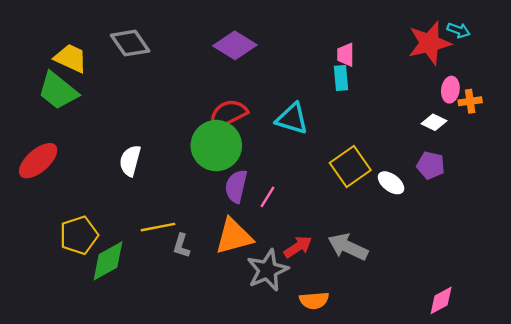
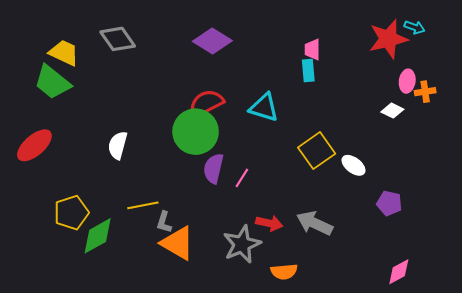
purple pentagon: (431, 165) -> (389, 203), moved
orange triangle: (234, 236) -> (178, 243), moved, turned 45
red arrow: (298, 247) -> (269, 223), turned 45

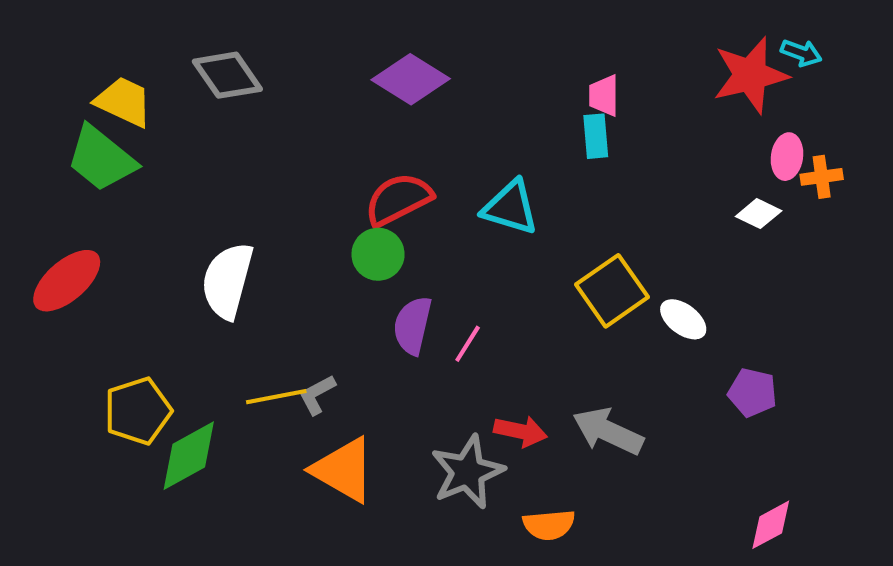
green circle: (196, 132) -> (378, 254), size x0.6
white semicircle: (118, 145) -> (227, 281), size x1.4
gray L-shape: (164, 222) -> (317, 395), moved, turned 45

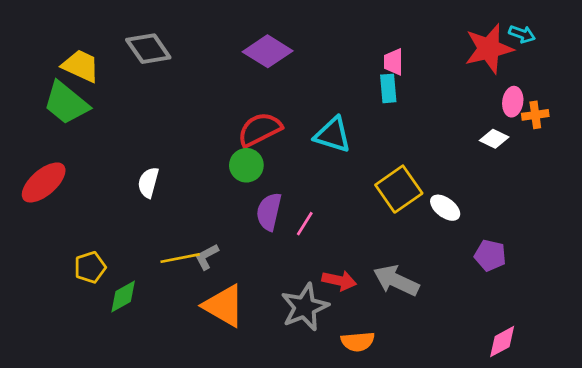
white semicircle: (227, 281) -> (148, 182), size x0.6
yellow pentagon: (138, 411) -> (90, 267), size x0.7
green diamond: (189, 456) -> (123, 296), size x0.7

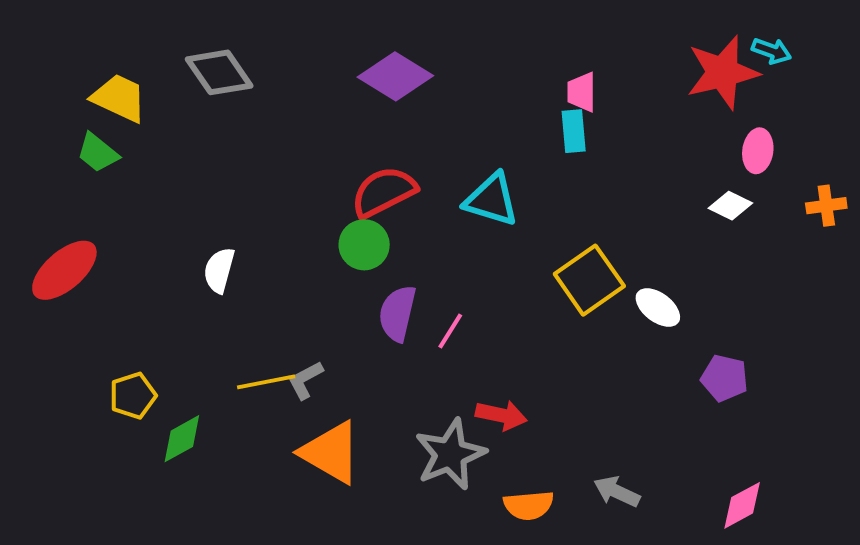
green trapezoid: (66, 103) -> (98, 153), size x0.6
orange cross: (535, 115) -> (826, 206), moved
gray arrow: (396, 281) -> (617, 492), moved, size x0.7

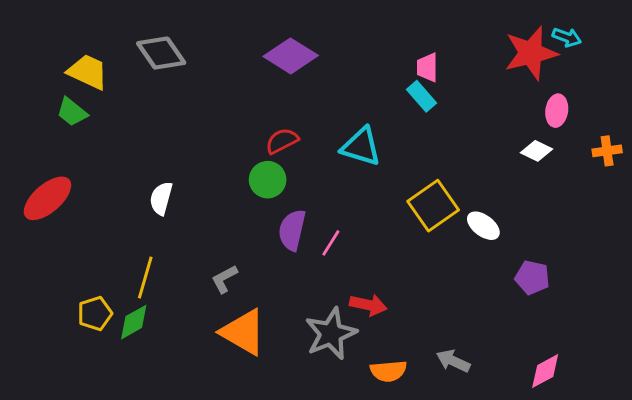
cyan rectangle: (574, 131) -> (422, 96), turned -36
red semicircle: (384, 192) -> (282, 141), size x0.7
yellow line: (266, 382) -> (145, 277), moved, turned -63
yellow pentagon: (133, 396) -> (95, 313), moved

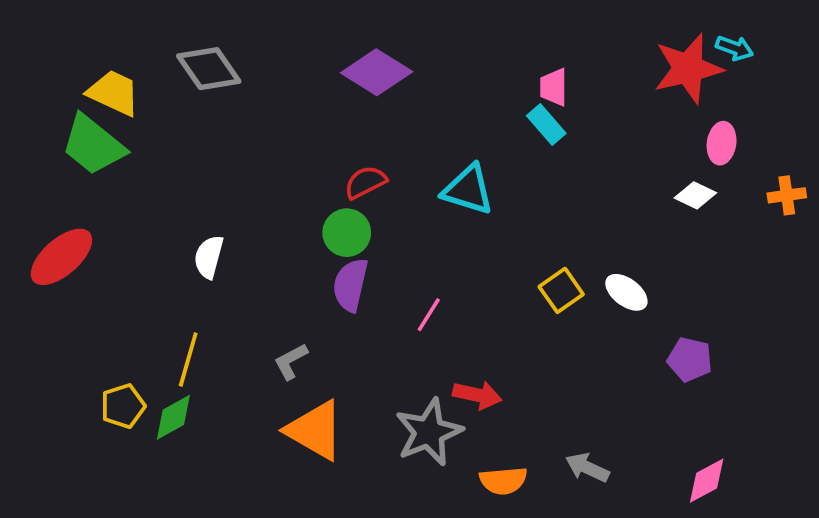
green trapezoid: (72, 112) -> (93, 145), size x1.6
yellow square: (433, 206) -> (561, 290), moved, size x0.7
purple semicircle: (292, 230) -> (350, 285), moved

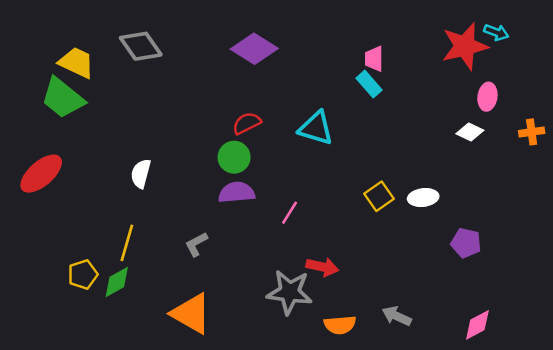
purple semicircle: (350, 285) -> (237, 192), turned 72
white ellipse: (626, 292) -> (423, 198), turned -44
orange triangle: (315, 430) -> (191, 314), moved
gray star: (429, 432) -> (290, 292), turned 30

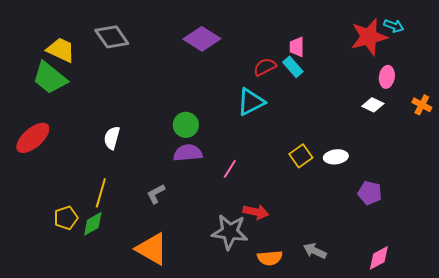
red semicircle: (247, 123) -> (265, 67), moved
cyan triangle: (316, 128) -> (251, 102), turned -44
orange cross: (532, 132) -> (422, 105), turned 36

